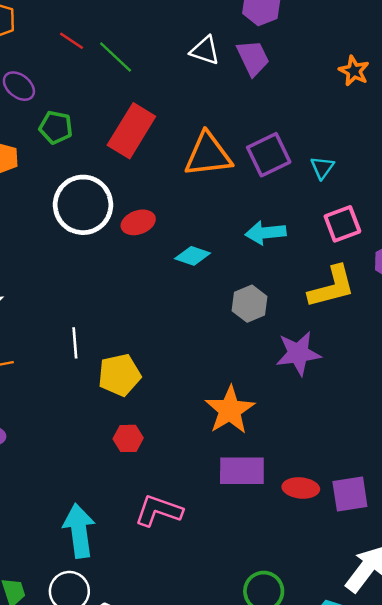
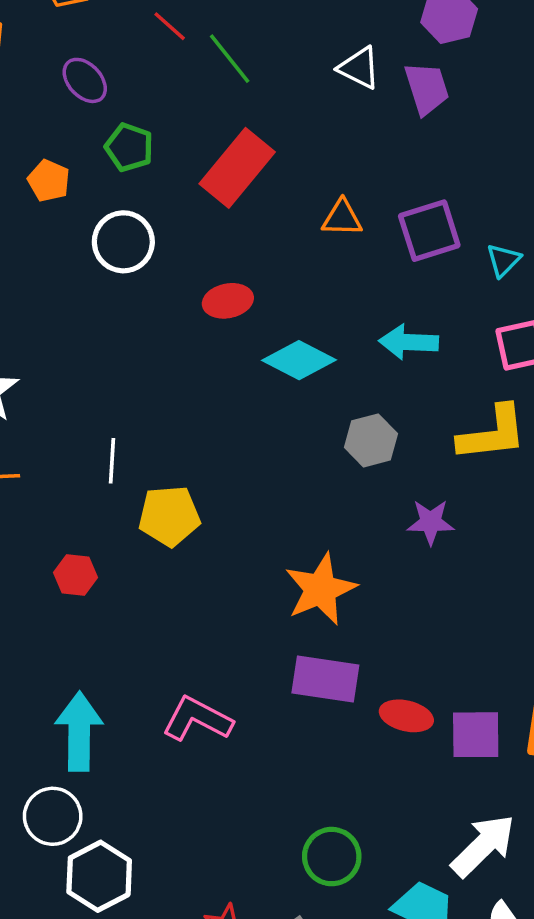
orange triangle: (208, 155) -> (342, 218), size x0.6
white circle: (83, 205) -> (123, 242), moved, size x0.7
cyan diamond: (193, 256) -> (299, 360), size x1.4
purple star: (298, 353) -> (431, 522), size x0.7
red hexagon: (128, 438) -> (75, 575), moved

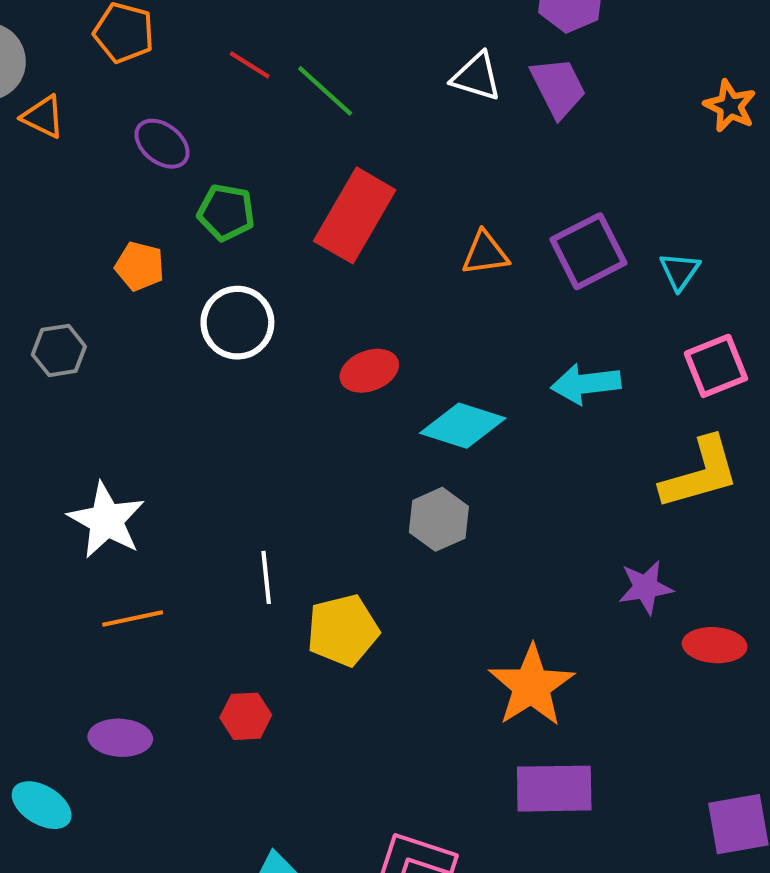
gray hexagon: (371, 440) -> (439, 519), moved
red ellipse: (406, 716) -> (715, 645), moved

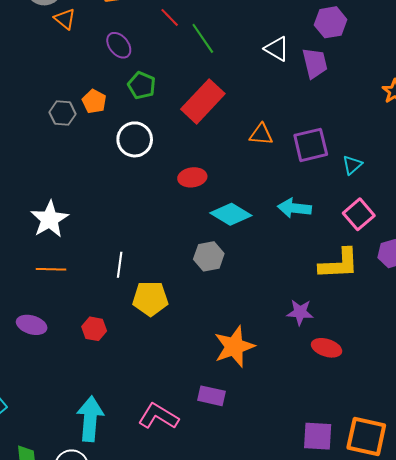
gray hexagon: (59, 350) -> (62, 113), moved
pink square: (716, 366) -> (359, 214), turned -32
purple rectangle: (554, 789) -> (211, 396), moved, size x0.7

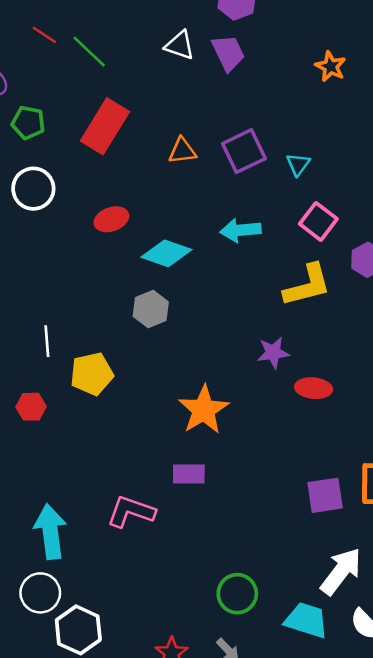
red hexagon: (94, 329) -> (31, 407), moved

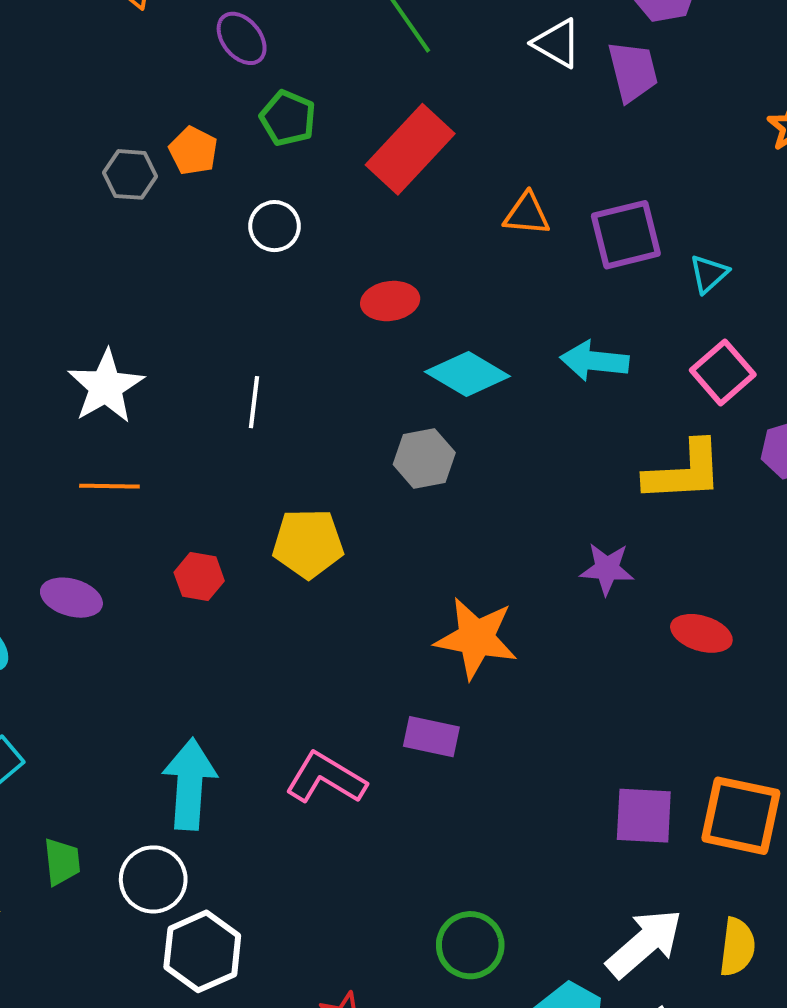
white circle: (33, 189) -> (274, 226), size x0.7
white line: (47, 341) -> (254, 402), moved
red ellipse: (314, 388) -> (701, 633), moved
orange star: (204, 410) -> (476, 638), turned 30

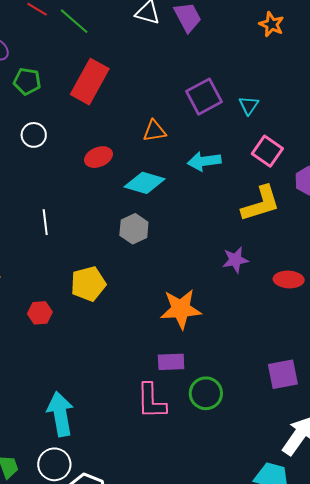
orange triangle: (527, 214) -> (154, 131), moved
pink L-shape: (326, 778) -> (151, 401), moved, turned -108
green circle: (470, 945) -> (206, 393), moved

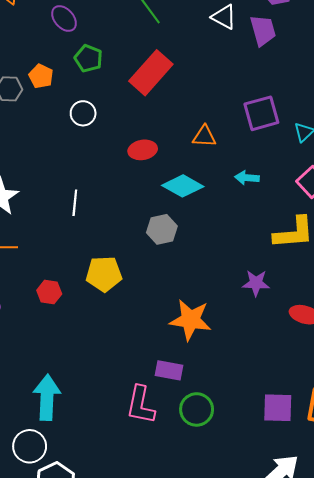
cyan arrow: (204, 161) -> (247, 178), size x0.7

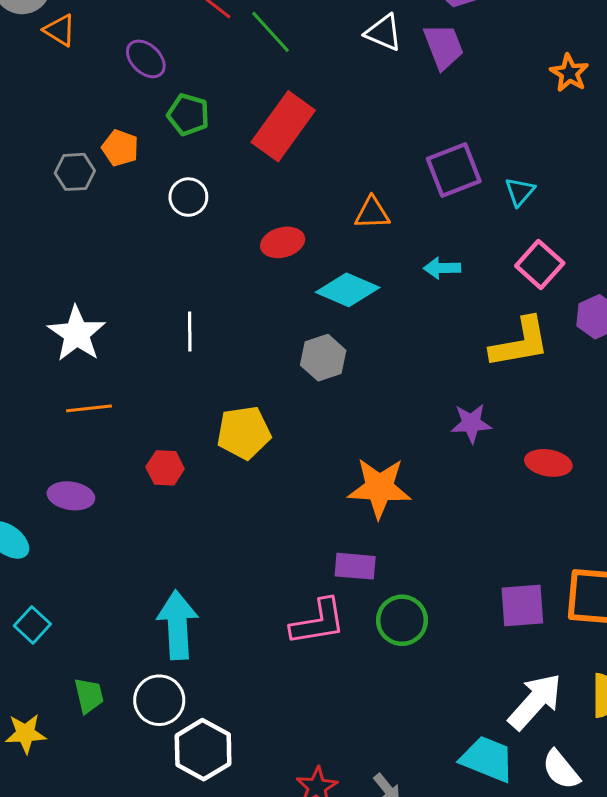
pink L-shape: (141, 405) -> (318, 622), turned -105

